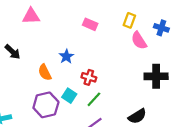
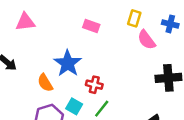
blue star: (66, 56) -> (68, 63), size x1.6

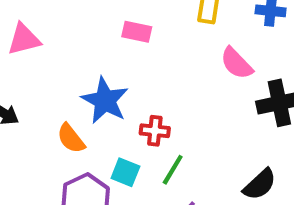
pink semicircle: (146, 40) -> (236, 63), moved

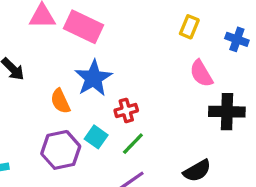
pink rectangle: (137, 32) -> (84, 27), moved, size x1.6
red cross: (155, 131) -> (126, 110), turned -35

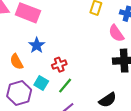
pink semicircle: (201, 73) -> (116, 33), moved
blue star: (93, 78) -> (37, 45), size x0.7

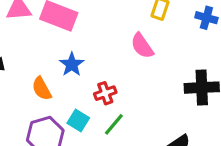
pink semicircle: (116, 33) -> (142, 46), moved

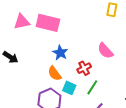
pink semicircle: (142, 46) -> (105, 51), moved
orange semicircle: (42, 89) -> (55, 73), moved

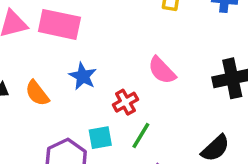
orange semicircle: (55, 73) -> (37, 93), moved
cyan square: (69, 88) -> (100, 138), turned -32

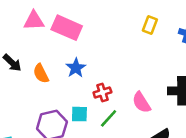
pink semicircle: (162, 70) -> (141, 102), moved

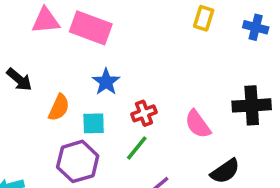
orange semicircle: (41, 73) -> (59, 108), moved, turned -126
cyan square: (79, 114) -> (94, 123), moved
green line: (109, 118) -> (137, 148), moved

